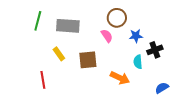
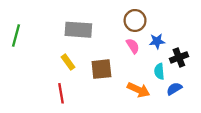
green line: (38, 21) -> (16, 36), moved
pink semicircle: (107, 36) -> (133, 46), moved
red line: (43, 80) -> (61, 93), moved
blue semicircle: (162, 88) -> (174, 89), moved

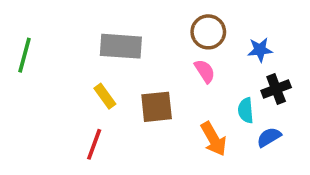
blue star: (157, 41) -> (260, 50), moved
orange arrow: (138, 90) -> (214, 139), turned 35
red line: (61, 93) -> (94, 144), turned 30

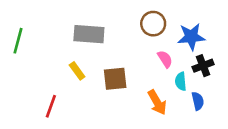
blue star: (260, 50) -> (191, 37), size x1.5
pink semicircle: (205, 71) -> (165, 59), moved
blue semicircle: (269, 137) -> (198, 101), turned 108
red line: (94, 144) -> (51, 106), moved

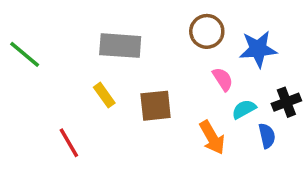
green line: (18, 41) -> (25, 54), turned -65
black cross: (203, 66) -> (286, 102), moved
cyan semicircle: (181, 81) -> (244, 109), turned 66
red line: (51, 106) -> (69, 143), turned -50

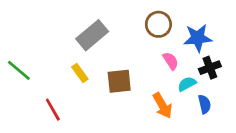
gray rectangle: (120, 46) -> (92, 35), turned -44
green line: (25, 54) -> (19, 70), moved
black cross: (286, 102) -> (210, 68), moved

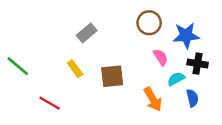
gray rectangle: (92, 35) -> (87, 33), size x0.7
black cross: (210, 68) -> (198, 64), turned 30
red line: (53, 110) -> (50, 103), turned -30

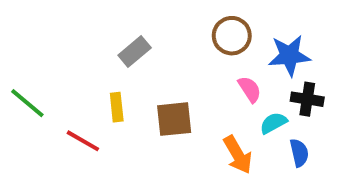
yellow rectangle: (75, 69) -> (117, 107), turned 30
red line: (50, 103) -> (83, 141), moved

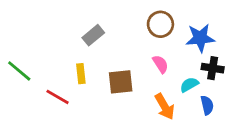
pink semicircle: (250, 89) -> (160, 64), moved

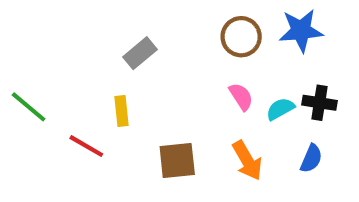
blue star: (200, 38) -> (301, 31), moved
brown square: (121, 82) -> (177, 161), moved
cyan semicircle: (189, 85) -> (280, 109), moved
blue semicircle: (207, 105) -> (311, 158), turned 36

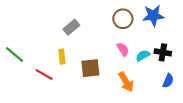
blue semicircle: (311, 158) -> (168, 81), moved
brown square: (177, 161) -> (90, 68), moved

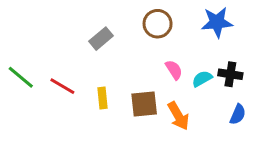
brown circle: (123, 19) -> (158, 24), moved
yellow rectangle: (62, 57) -> (103, 98), moved
brown square: (90, 68) -> (144, 104), moved
red line: (44, 74) -> (62, 86), moved

